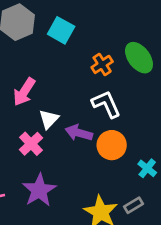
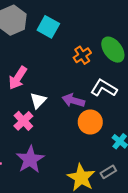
white L-shape: (106, 104) -> (104, 88), moved, turned -35
purple arrow: (79, 133) -> (73, 101), moved

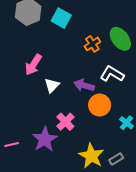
pink cross: (23, 121) -> (65, 122), moved
gray rectangle: (108, 172) -> (116, 159), moved

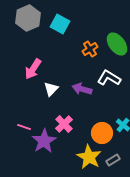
orange circle: (100, 105) -> (102, 133), moved
pink line: (12, 144) -> (24, 127), moved, turned 32

